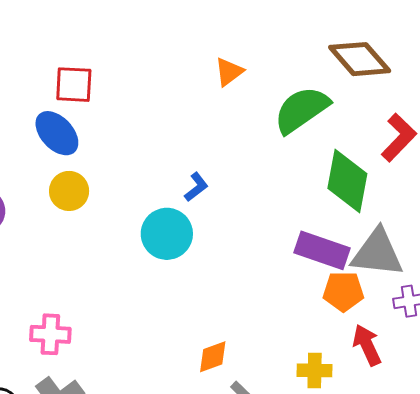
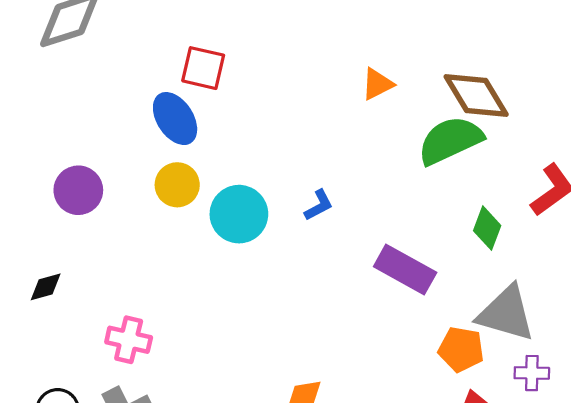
brown diamond: (360, 59) -> (476, 95), moved
green diamond: (347, 181) -> (487, 228), size x0.6
cyan circle: (167, 234) -> (239, 214), moved
purple rectangle: (322, 250) -> (405, 269), moved

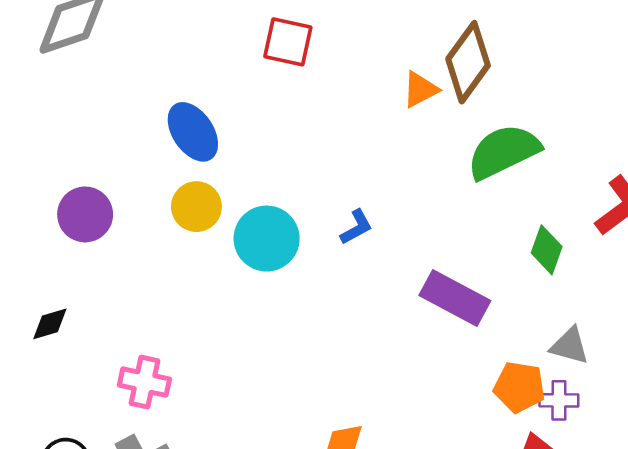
red square: (203, 68) -> (288, 42), moved
brown diamond: (476, 95) -> (468, 62), moved, turned 68
gray triangle: (506, 313) -> (570, 346), size x0.6
purple cross: (532, 373) -> (559, 400), moved

